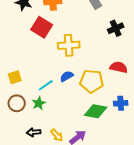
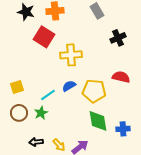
blue cross: (121, 103) -> (123, 129), moved
green diamond: (96, 111) -> (98, 121), turned 70

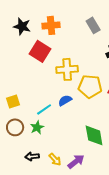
yellow pentagon: (94, 91) -> (90, 86), moved

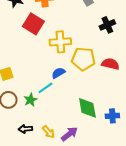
cyan line: (44, 109) -> (45, 88), moved

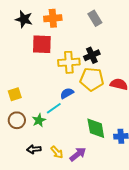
red square: (33, 24) -> (42, 44), turned -30
black cross: (107, 25) -> (92, 55), moved

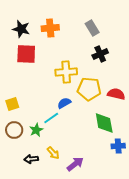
red square: (42, 44) -> (26, 54), moved
black cross: (92, 55) -> (100, 54), moved
green diamond: (96, 128) -> (104, 123), moved
yellow arrow: (57, 152) -> (53, 153), moved

